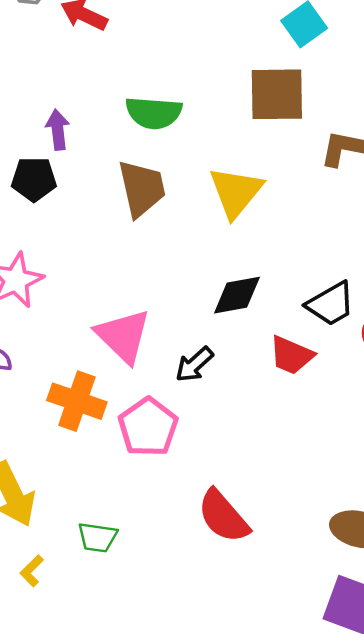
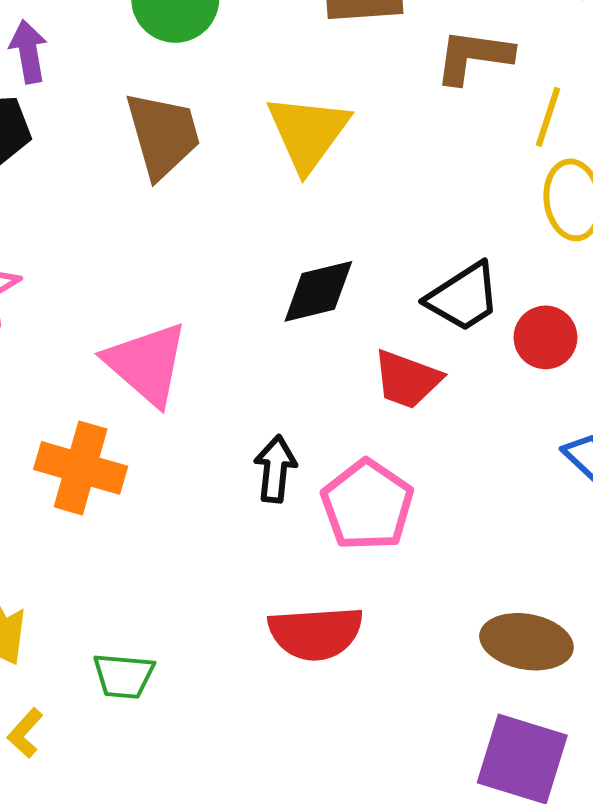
black arrow: (194, 364) -> (275, 469), moved, turned 141
pink pentagon: (148, 427) -> (367, 505), moved
red semicircle: (223, 516) -> (316, 633), turned -50

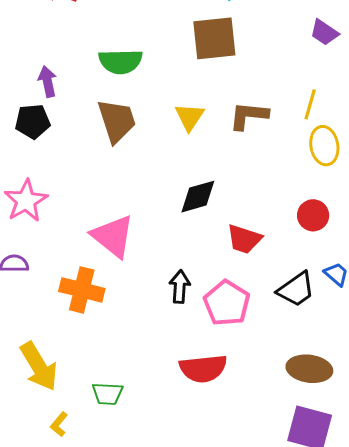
brown L-shape: (474, 56) -> (249, 116), moved
yellow triangle: (308, 133) -> (190, 117), size x0.7
black trapezoid: (463, 297) -> (296, 289), moved

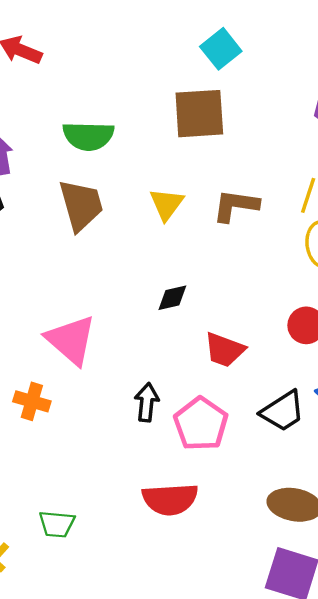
black diamond: (198, 197) -> (172, 298), size x0.7
orange cross: (82, 290) -> (32, 401), size x0.7

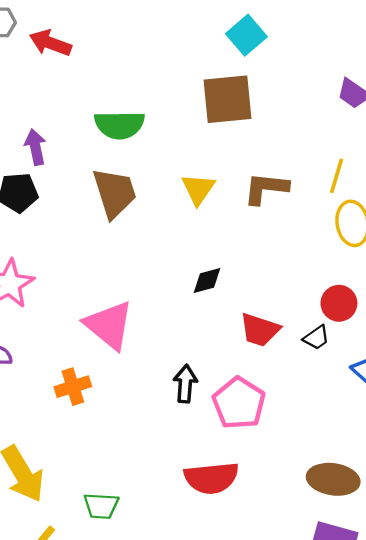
orange cross: (32, 401) -> (73, 387), turned -32
black trapezoid: (283, 411) -> (316, 338), moved, size x0.6

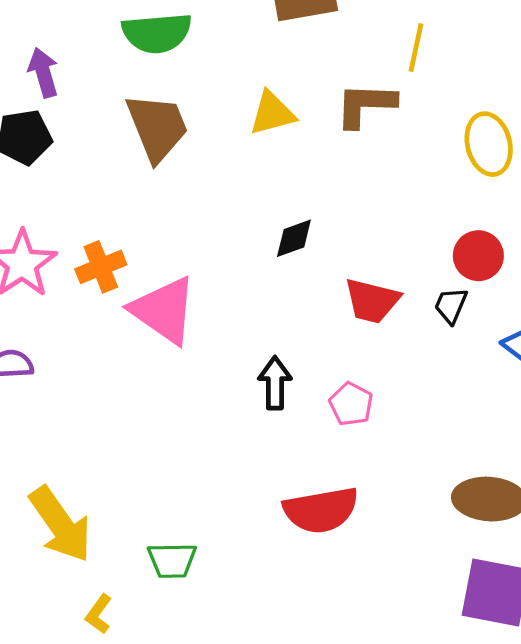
yellow line: (337, 176) -> (416, 47), moved
yellow triangle: (198, 189) -> (272, 113), turned 45
black trapezoid: (316, 338) -> (451, 305), turned 152
orange cross: (73, 387) -> (101, 267), moved
pink pentagon: (239, 403) -> (351, 404), size x0.6

